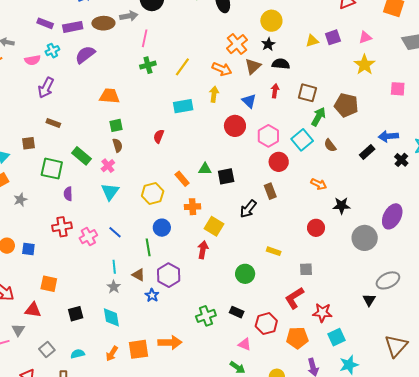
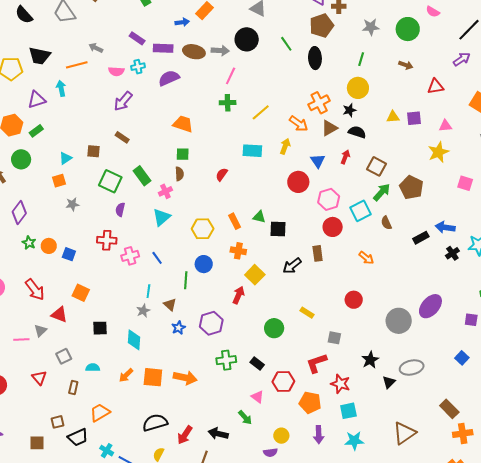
black star: (341, 206) -> (370, 360), moved, turned 30
purple hexagon: (169, 275) -> (211, 323), moved

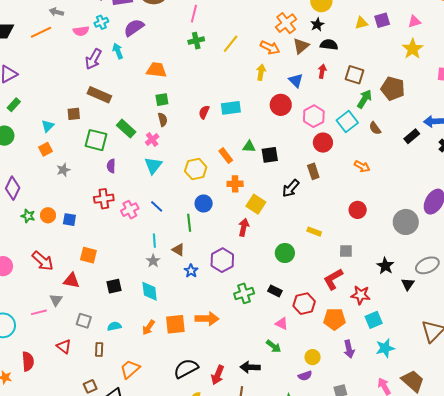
cyan arrow: (61, 88) -> (118, 51), moved
brown rectangle: (122, 137) -> (99, 95), size x1.6
cyan rectangle: (252, 151) -> (231, 108), moved
gray square: (64, 356) -> (84, 321), turned -35

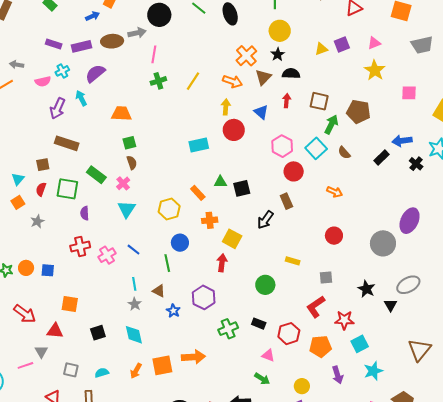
red circle: (281, 105) -> (234, 130), moved
red semicircle: (204, 112) -> (41, 189), moved

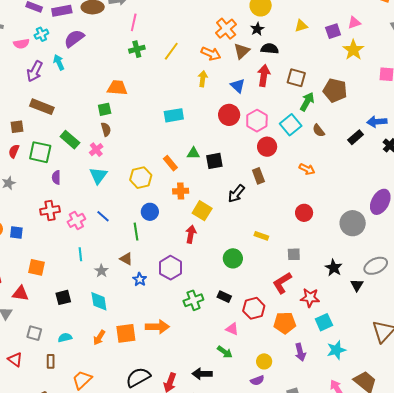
purple square: (342, 45) -> (333, 31), moved
red arrow: (287, 101) -> (264, 76), size x1.5
orange trapezoid: (121, 114) -> (117, 88), moved
red circle: (234, 130) -> (229, 115), moved
cyan line: (134, 284) -> (80, 254), moved

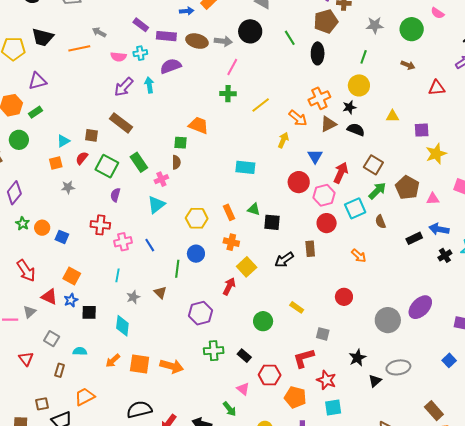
pink triangle: (354, 23) -> (433, 199), moved
red arrow: (264, 76) -> (341, 173), moved
blue star: (140, 279) -> (71, 300), moved

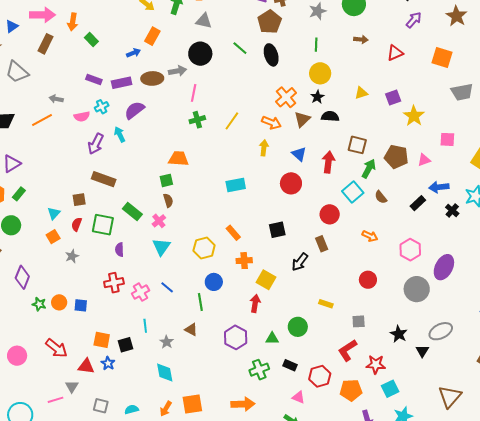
pink hexagon: (324, 195) -> (410, 250), moved
green triangle: (254, 209) -> (272, 338), moved
black square: (89, 312) -> (126, 345), moved
orange arrow: (172, 366) -> (243, 404), moved

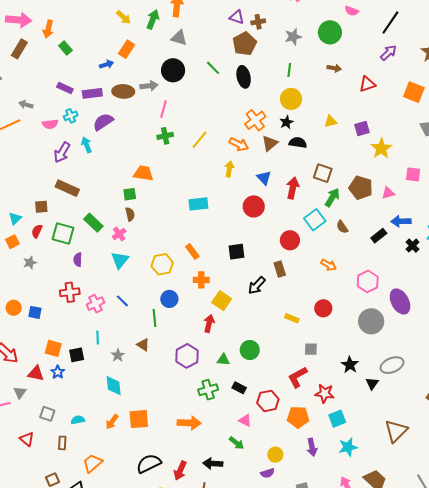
purple ellipse: (444, 267) -> (400, 301), turned -60
yellow rectangle: (326, 304) -> (292, 318), moved

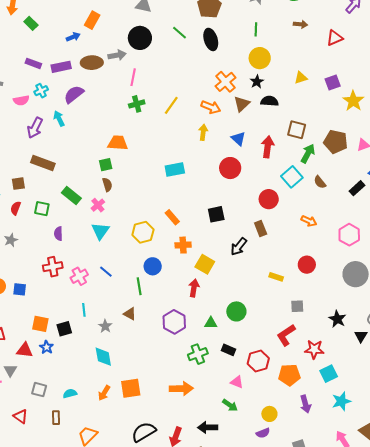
green square: (63, 233) -> (42, 209), size x0.7

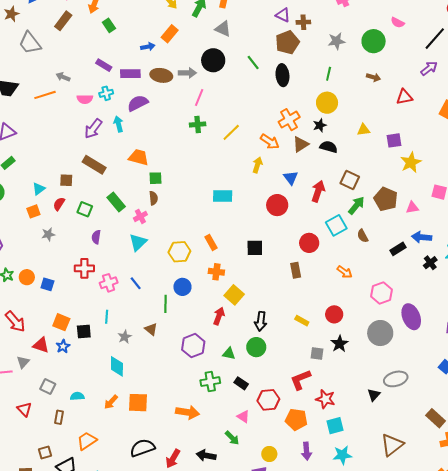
orange trapezoid: (118, 143) -> (139, 157), moved
black arrow: (239, 247) -> (261, 321), moved, turned -42
black star: (337, 319) -> (340, 344), moved

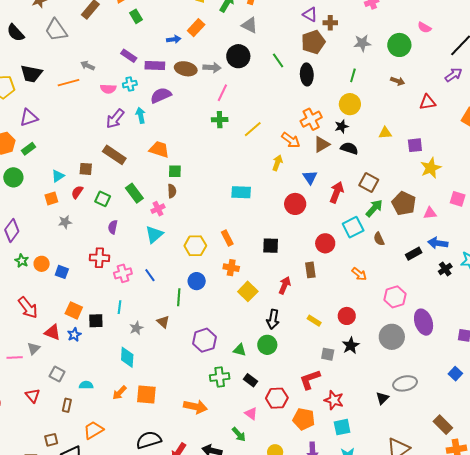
red arrow: (219, 316) -> (285, 285), moved

